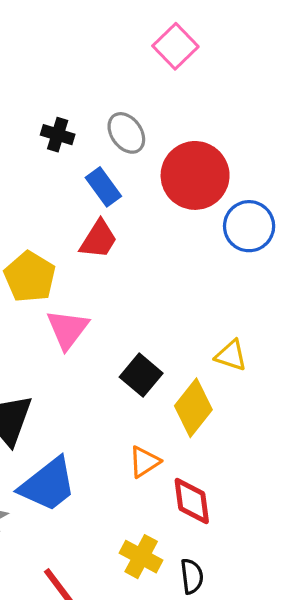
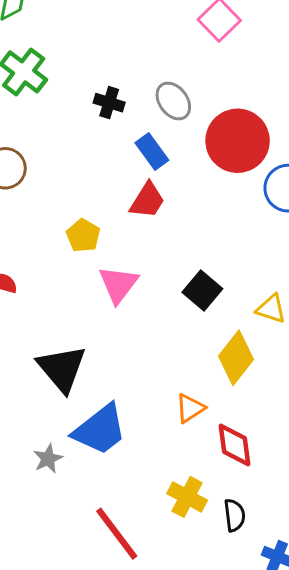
yellow pentagon: (30, 277) -> (83, 236), size x0.7
black square: (141, 375) -> (202, 291), moved

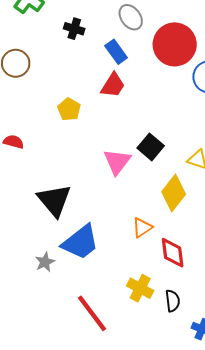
black cross: (109, 103) -> (74, 29), moved
pink triangle: (118, 284) -> (117, 162), moved

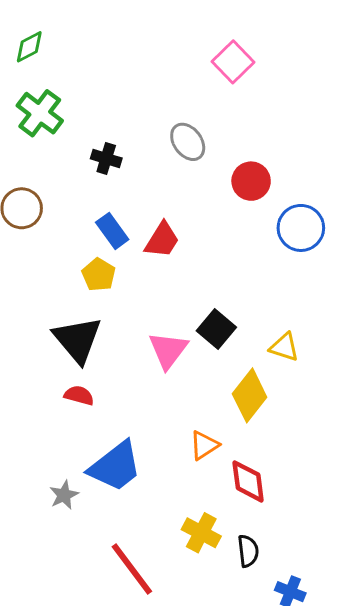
red circle: (175, 44) -> (251, 181), size x0.6
blue rectangle: (116, 52) -> (112, 231), moved
red semicircle: (14, 142) -> (79, 395), moved
black triangle: (54, 200) -> (77, 340), moved

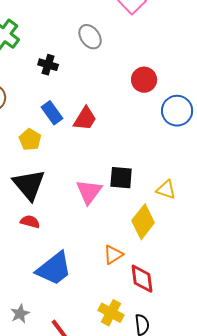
gray ellipse: (188, 142) -> (90, 37), moved
yellow pentagon: (99, 275) -> (30, 140), moved
black square: (216, 329) -> (121, 178), turned -35
gray star: (64, 495) -> (20, 314), moved

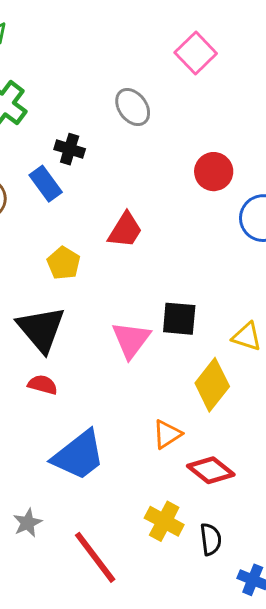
blue rectangle: (52, 113) -> (46, 184), moved
yellow pentagon: (30, 140) -> (64, 263), moved
red diamond: (142, 279) -> (211, 470), turned -44

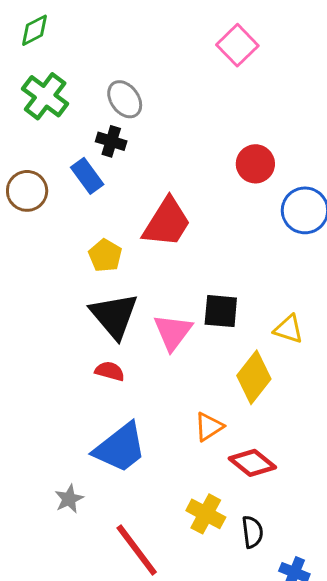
gray ellipse: (133, 107) -> (125, 99), moved
red trapezoid: (125, 230) -> (167, 222), size x1.4
black triangle: (41, 329) -> (114, 316), moved
red semicircle: (43, 385) -> (110, 371), moved
gray star: (28, 523) -> (69, 499), moved

